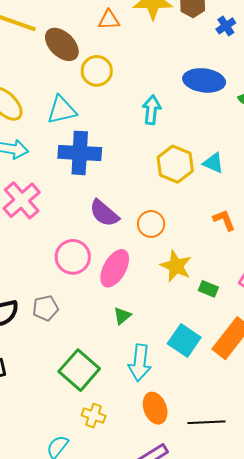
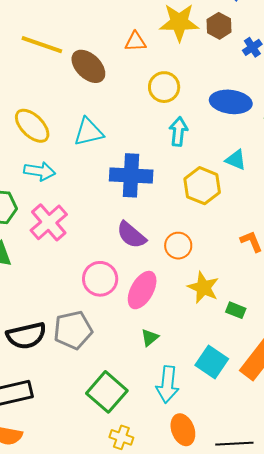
yellow circle: (97, 71) -> (164, 87), moved
blue cross: (80, 153) -> (131, 175), moved
cyan triangle: (213, 163) -> (236, 160), moved
gray pentagon: (45, 308) -> (73, 330), size x1.5

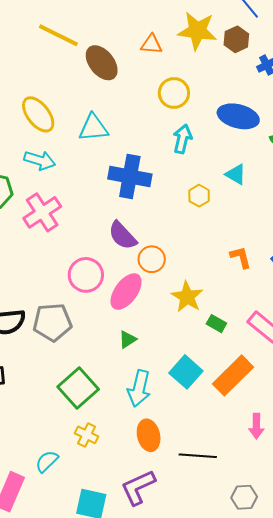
yellow hexagon: (202, 186) -> (199, 196), size x0.6
orange circle: (178, 246) -> (152, 259), moved

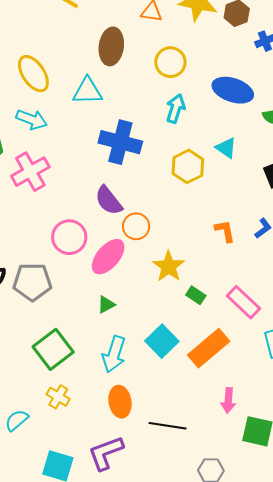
brown ellipse: (102, 63) -> (111, 46), moved, turned 42
yellow hexagon: (199, 196) -> (188, 166), size x1.5

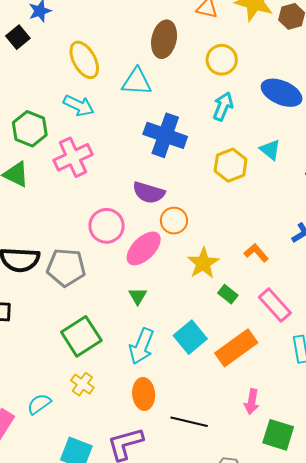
purple semicircle: (109, 201) -> (149, 193), turned -40
orange L-shape: (225, 231) -> (256, 253), moved, turned -35
green triangle: (106, 305) -> (138, 296), turned -36

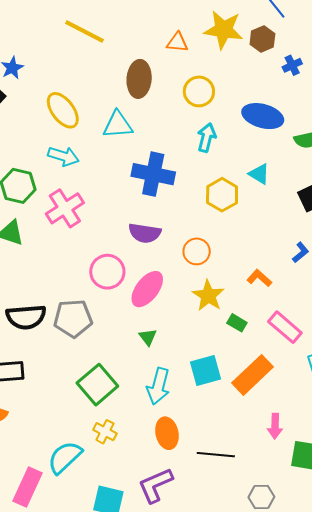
orange circle: (174, 221) -> (197, 251), moved
cyan square: (190, 337) -> (206, 371), turned 32
cyan semicircle: (39, 404) -> (65, 457), size x1.5

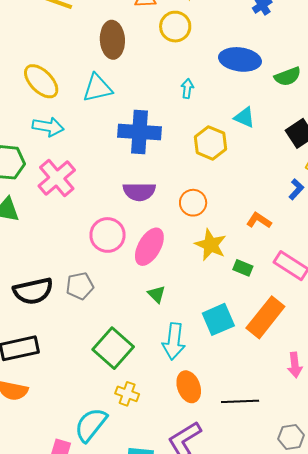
yellow circle: (199, 91) -> (175, 27), moved
cyan arrow: (207, 138) -> (187, 88), size x0.7
gray pentagon: (73, 318) -> (80, 286), size x0.7

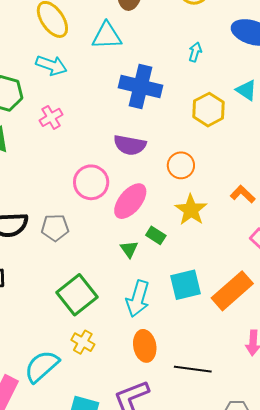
pink cross: (57, 178) -> (51, 117), size x0.6
green rectangle: (243, 268) -> (156, 235), moved

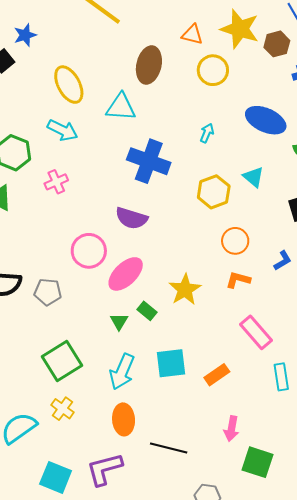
orange circle: (181, 165) -> (235, 241), moved
orange L-shape: (243, 194) -> (238, 280), turned -35
orange rectangle: (232, 291) -> (217, 375), size x0.6

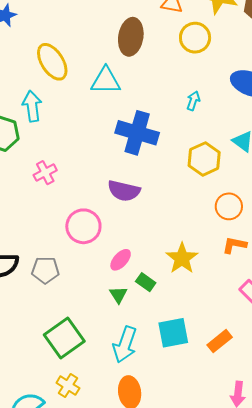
cyan arrow: (63, 130) -> (32, 106), moved, turned -120
pink cross: (56, 182) -> (45, 173), moved
pink ellipse: (126, 274) -> (121, 260), moved, size x0.6

